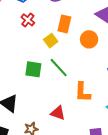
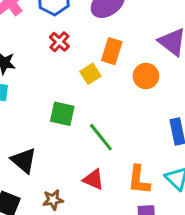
green line: (59, 68) -> (101, 137), moved
orange L-shape: (83, 92) -> (139, 180), moved

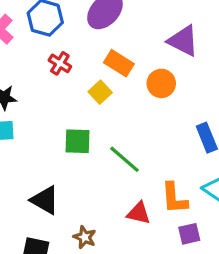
orange rectangle: (112, 51) -> (119, 63), turned -65
red triangle: (93, 179) -> (139, 213), moved
brown star: (53, 200) -> (85, 237), turned -30

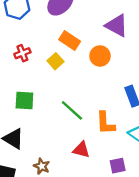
red cross: (60, 63) -> (22, 53), moved, turned 35
green square: (78, 141) -> (24, 101), moved
orange L-shape: (174, 198) -> (105, 123), moved

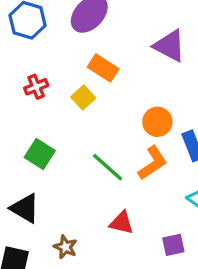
orange circle: (100, 56) -> (157, 122), moved
green square: (24, 101) -> (40, 154), turned 30
orange L-shape: (105, 123) -> (153, 163), moved, turned -120

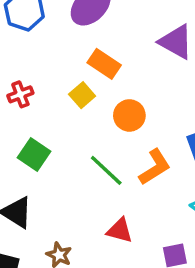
red cross: (36, 87) -> (20, 94), moved
orange circle: (157, 122) -> (129, 115), moved

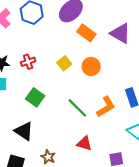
orange rectangle: (104, 64) -> (86, 33), moved
orange circle: (129, 115) -> (91, 66), moved

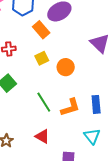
orange rectangle: (86, 33) -> (41, 30), moved

